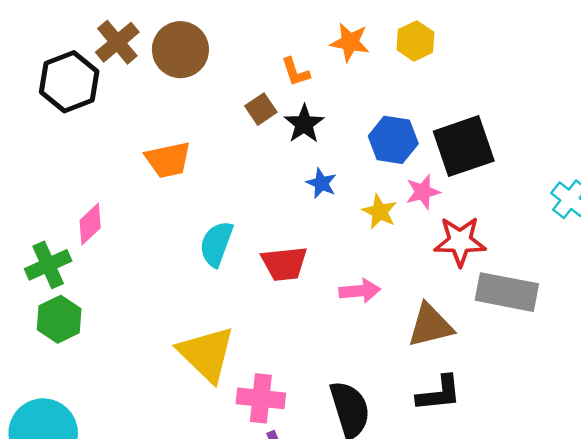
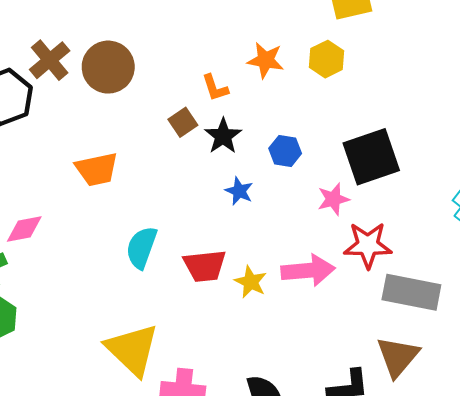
blue hexagon: (393, 140) -> (285, 151), moved, size x0.7
yellow star: (380, 212) -> (251, 282), moved
pink diamond: (90, 224) -> (24, 229), turned 33
pink arrow: (360, 291) -> (308, 270), moved, size x1.4
brown triangle: (430, 325) -> (398, 357), moved, turned -36

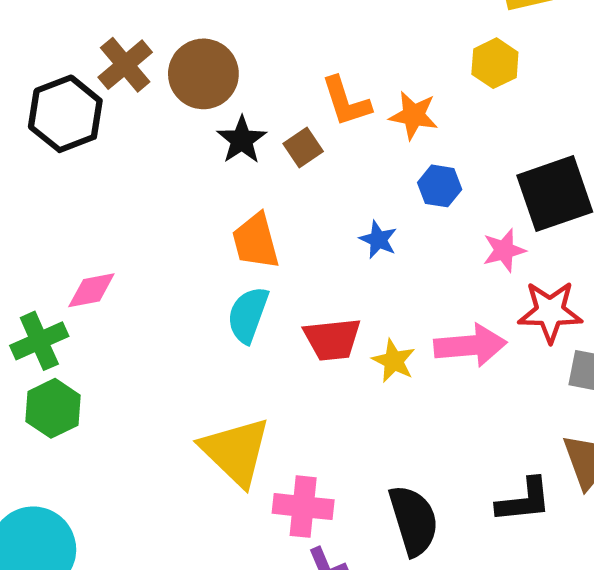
orange star: (266, 60) -> (414, 115), moved
orange L-shape: (215, 88) -> (346, 102), size x1.4
black star: (223, 136) -> (242, 140), moved
orange trapezoid: (97, 169) -> (256, 241), moved, turned 87

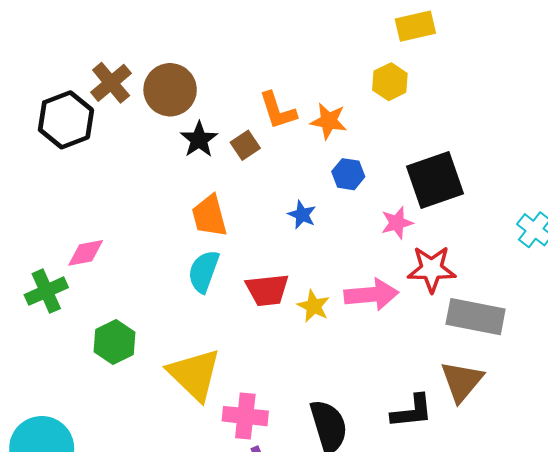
green hexagon: (53, 408) -> (115, 342), moved

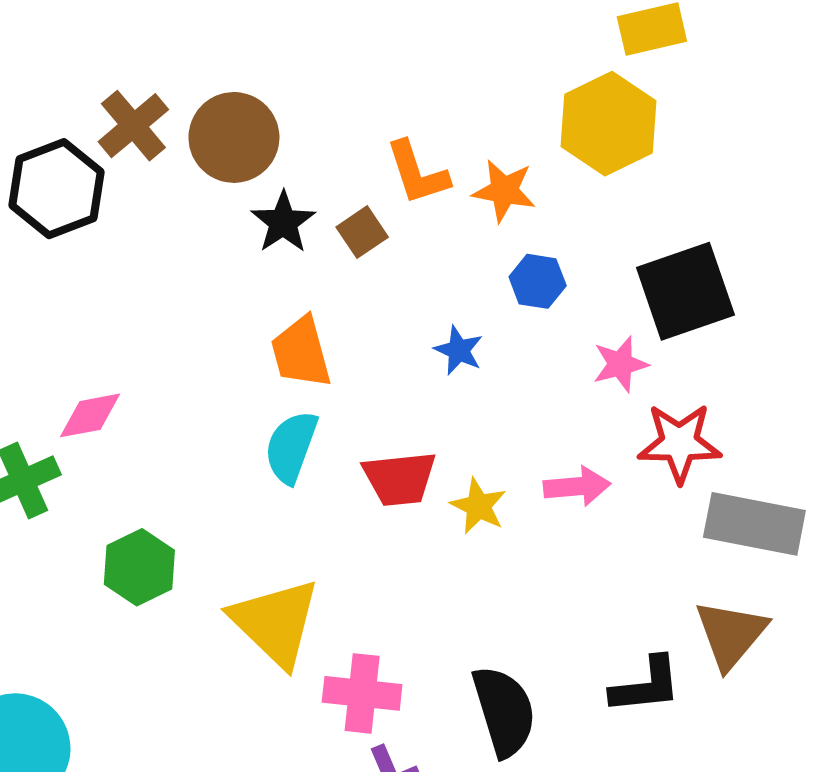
yellow hexagon: (390, 82) -> (609, 124), size x1.6
pink arrow: (371, 295) -> (577, 486), size x0.7

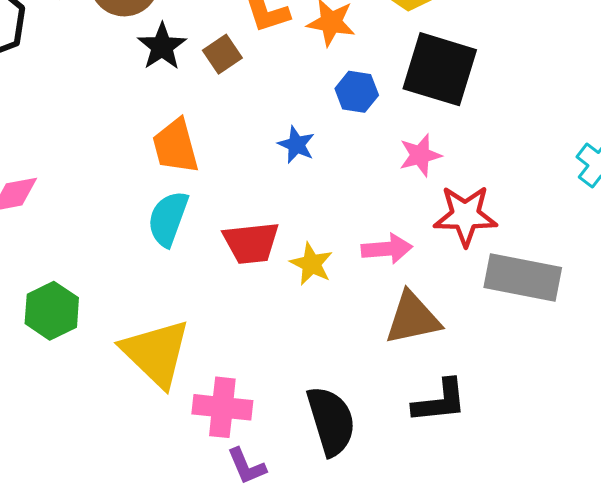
black square: (685, 291) -> (440, 69), moved, turned 36
brown triangle: (731, 634) -> (413, 318), moved, turned 38

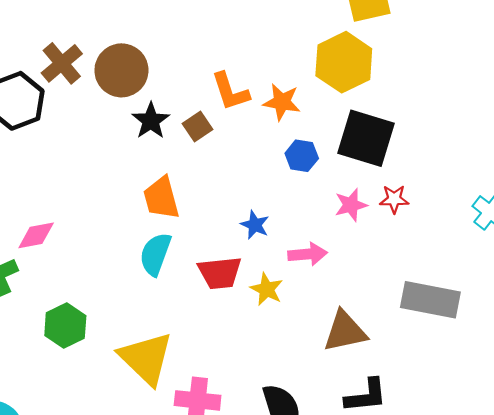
blue star: (296, 145) -> (255, 225), moved
red star: (465, 216) -> (394, 199), moved, size x0.6
pink arrow: (387, 249) -> (308, 254), moved

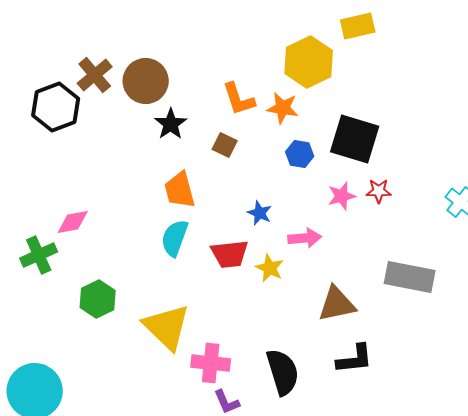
yellow hexagon: (344, 62) -> (309, 62), moved
brown square: (198, 127) -> (225, 145), moved, turned -30

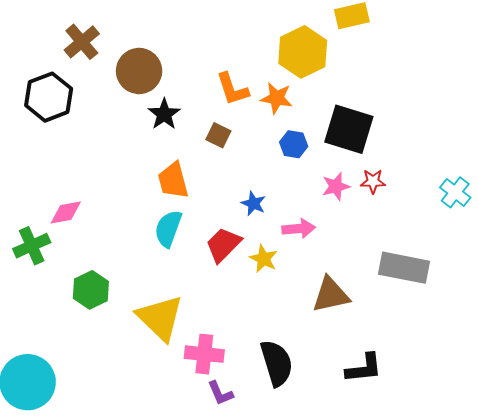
brown cross: (95, 75) -> (82, 42), moved
red trapezoid: (230, 254) -> (223, 245), turned 141
black L-shape: (355, 359) -> (364, 368), moved

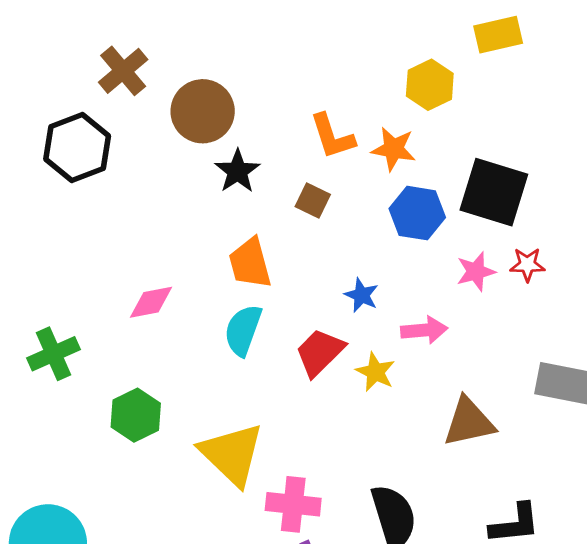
yellow hexagon: (303, 52) -> (430, 85), size x0.7
blue hexagon: (294, 144) -> (417, 213), size x1.4
pink diamond: (66, 213) -> (151, 302), moved

